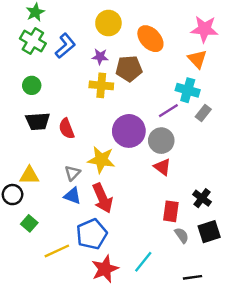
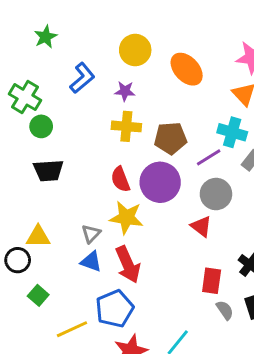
green cross: (33, 41) -> (25, 97), moved
brown pentagon: (129, 69) -> (170, 138), moved
red semicircle: (66, 129) -> (120, 179), moved
gray circle: (161, 141) -> (216, 194), moved

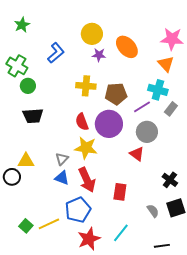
green star: (46, 37) -> (22, 25), moved
purple star: (125, 91) -> (99, 55), moved
red rectangle: (212, 281) -> (120, 192), moved
green square: (38, 295) -> (26, 226), moved

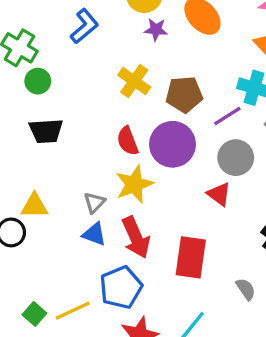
yellow cross: (86, 86) -> (134, 81), turned 30
yellow star: (86, 148) -> (134, 184), turned -30
red rectangle: (120, 192) -> (191, 257), size x1.4

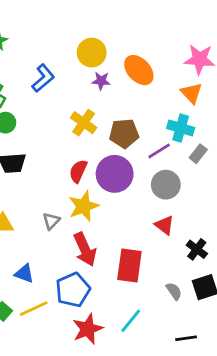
red semicircle: (128, 141) -> (78, 171), turned 45
red triangle: (219, 194) -> (164, 225), moved
blue triangle: (94, 234) -> (24, 274), moved

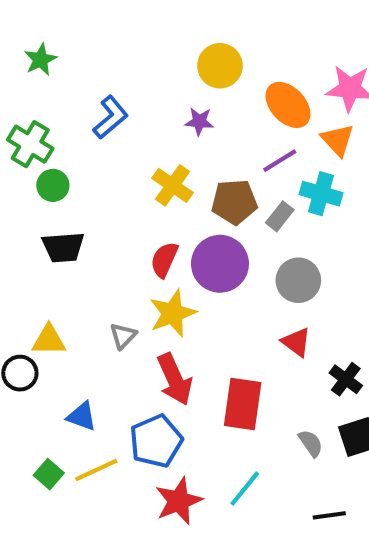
yellow circle: (92, 53) -> (220, 66), moved
orange ellipse: (139, 70) -> (288, 105), moved
purple line: (159, 151) -> (280, 161), moved
gray rectangle: (198, 154) -> (280, 216), moved

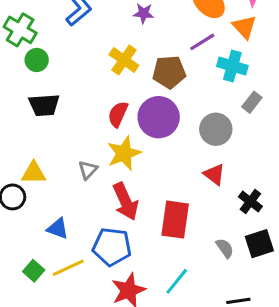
gray rectangle: (280, 216) -> (252, 102), moved
blue pentagon: (156, 441) -> (112, 247), turned 30

